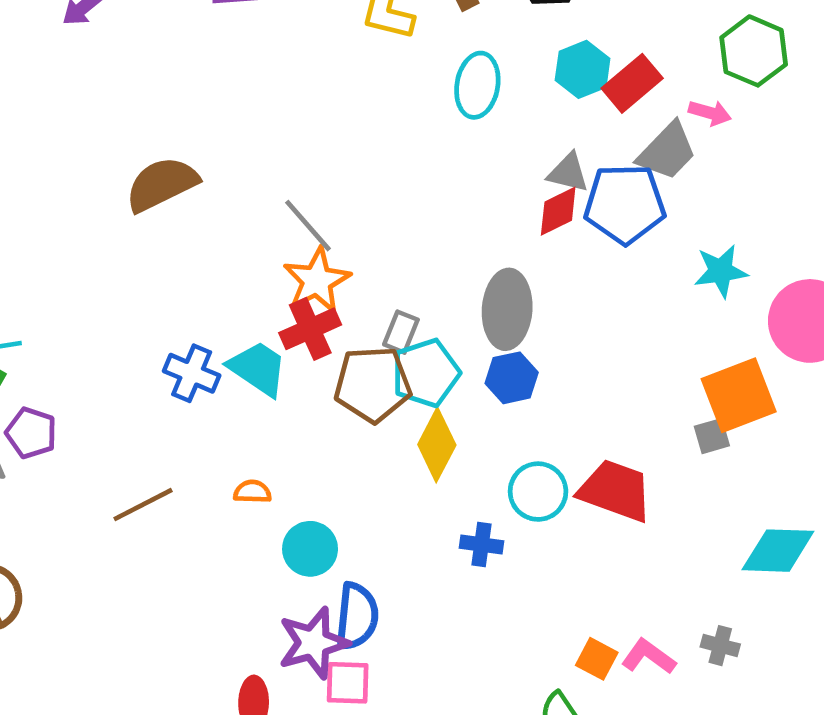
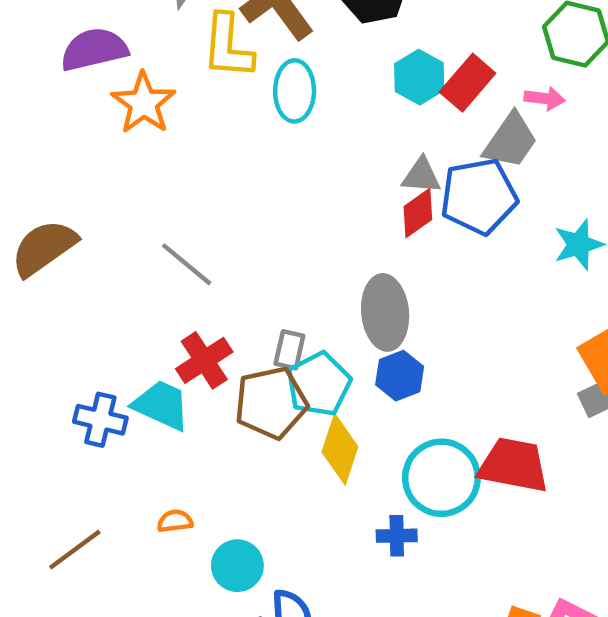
cyan ellipse: (477, 85) -> (295, 91), moved
orange star: (317, 281) -> (144, 103), moved
cyan circle: (538, 492) -> (441, 478), size x1.4

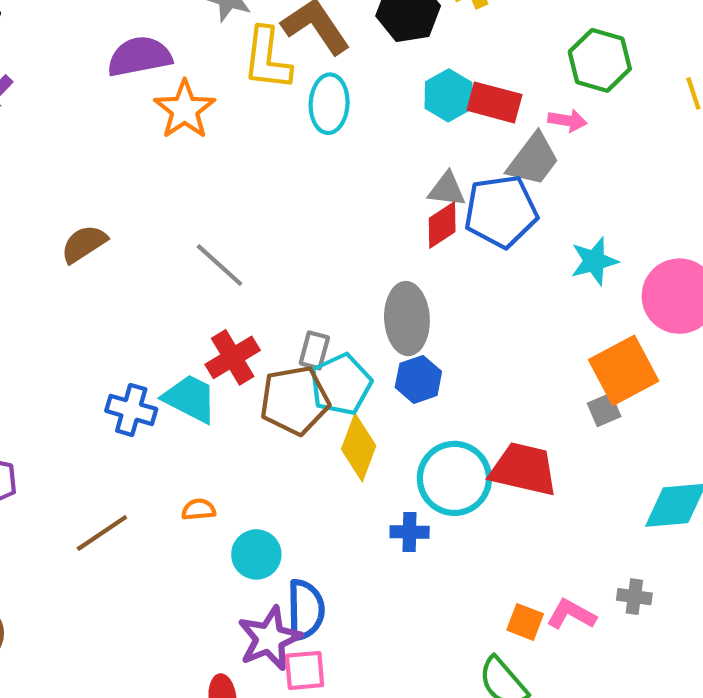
red rectangle: (468, 83) -> (494, 102), turned 62
brown semicircle: (44, 248) -> (84, 244), size x0.7

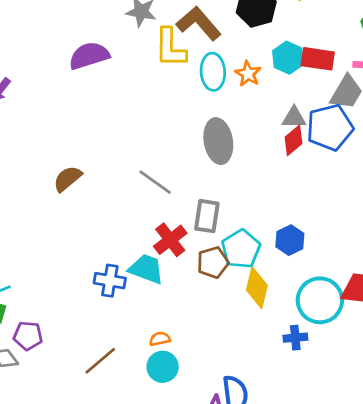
orange star: (185, 110) -> (248, 74), moved, size x0.7
gray ellipse: (407, 319) -> (218, 141), moved
gray rectangle: (314, 350) -> (207, 216), moved, size x1.4
brown pentagon: (295, 400) -> (213, 262), size x0.7
cyan circle: (256, 554) -> (163, 367), moved

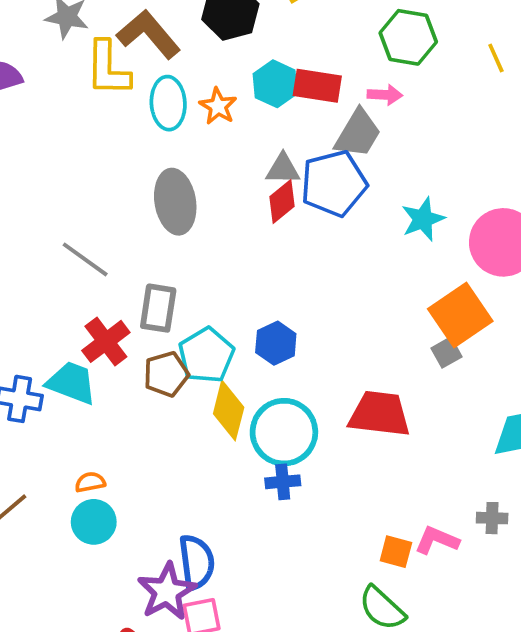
cyan circle: (320, 300) -> (284, 432), moved

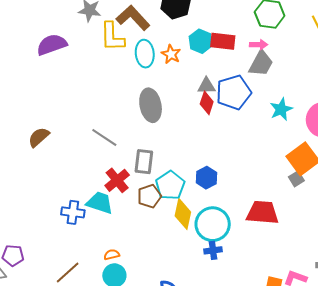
gray trapezoid: (358, 134) -> (261, 63), moved
red diamond: (282, 201) -> (207, 103), turned -30

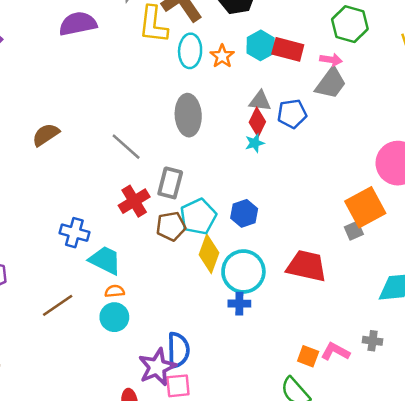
blue pentagon: (234, 92) -> (292, 114), size x0.7
cyan star: (281, 109) -> (255, 143), moved, size x0.7
cyan trapezoid: (100, 203) -> (105, 260), moved

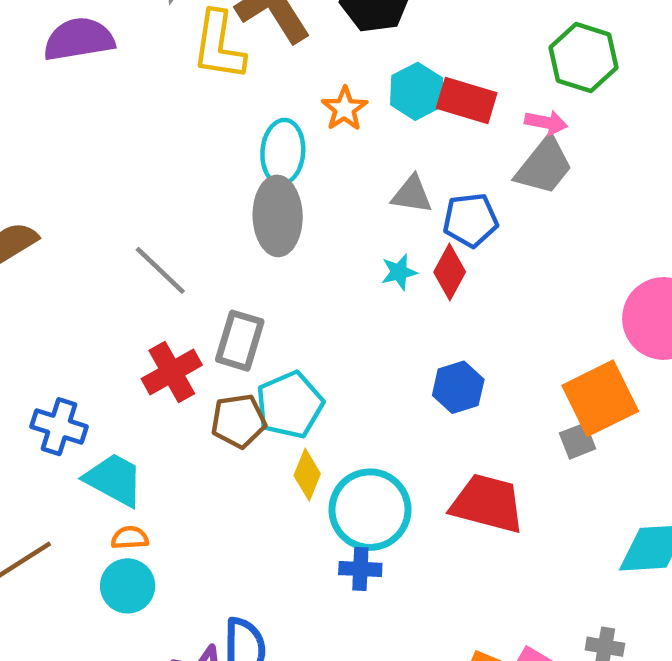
cyan ellipse: (190, 51) -> (283, 152), moved
red diamond: (257, 122) -> (450, 272), moved
blue hexagon: (244, 213) -> (458, 387), moved
yellow diamond: (209, 254) -> (307, 475), size x0.7

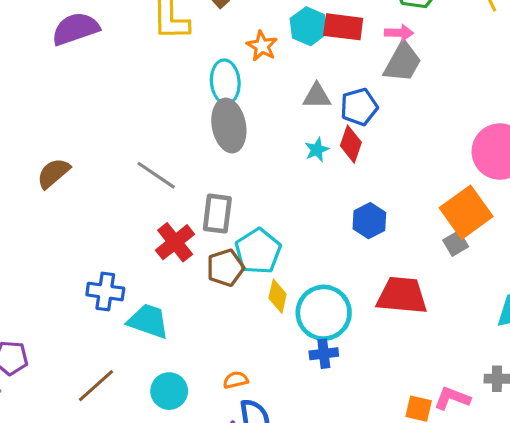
orange semicircle: (130, 538) -> (236, 380), moved

